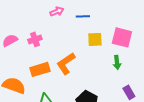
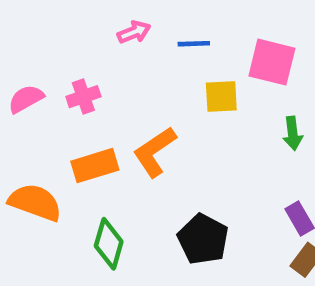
pink square: (122, 37) -> (272, 62), moved
green arrow: (117, 62) -> (293, 133), moved

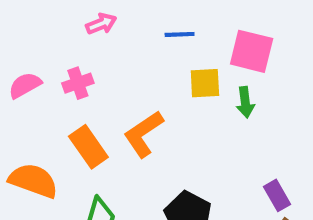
pink arrow: (134, 32) -> (101, 24), moved
green arrow: (293, 133) -> (245, 102), moved
orange rectangle: (95, 166) -> (88, 147), turned 72

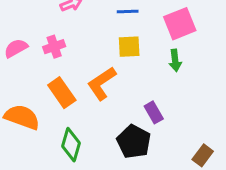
pink square: (252, 51) -> (180, 24), turned -36
yellow square: (205, 83) -> (129, 47), moved
purple rectangle: (277, 195) -> (154, 112), moved

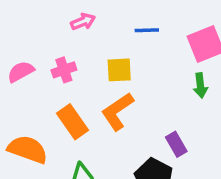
yellow square: (129, 47) -> (119, 70), moved

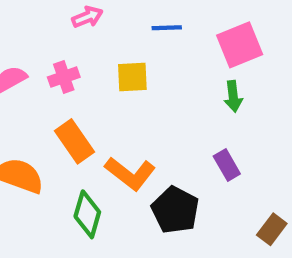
orange L-shape: (117, 111) -> (130, 174), moved, turned -108
purple rectangle: (176, 144) -> (227, 165), moved

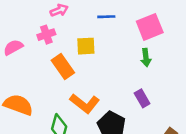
pink cross: (64, 77) -> (46, 35), moved
orange rectangle: (74, 141) -> (63, 66), moved

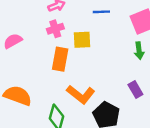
pink cross: (46, 35) -> (55, 29), moved
orange rectangle: (63, 66) -> (60, 59), turned 45

